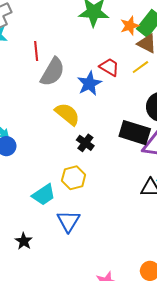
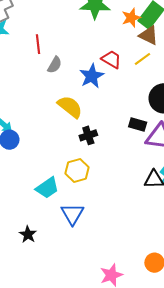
gray semicircle: (53, 72) -> (55, 65), size x0.6
black rectangle: (135, 133) -> (138, 125), size x0.6
black cross: (85, 143) -> (88, 135), turned 36

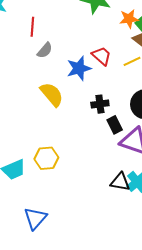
black rectangle: (138, 125) -> (115, 125), turned 36
black cross: (88, 135) -> (100, 104), moved
blue triangle: (72, 214) -> (35, 218), moved

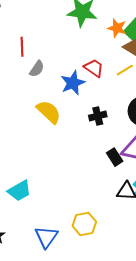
orange star: (129, 19) -> (117, 28), turned 30
black rectangle: (115, 125) -> (115, 157), moved
yellow hexagon: (46, 158) -> (84, 224), moved

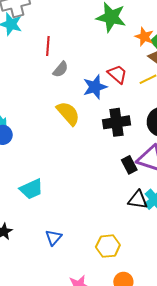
black cross: (98, 116) -> (116, 122), size x1.5
yellow hexagon: (84, 224) -> (108, 246), moved
blue triangle: (46, 237) -> (54, 238), size x0.7

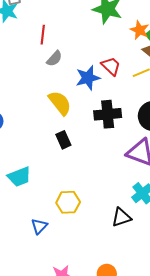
black rectangle: (129, 165) -> (63, 140), moved
black triangle: (138, 200) -> (121, 217), moved, turned -30
yellow hexagon: (108, 246) -> (68, 202), moved

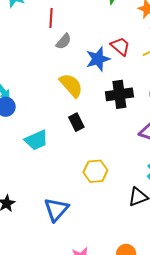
cyan trapezoid: (19, 177) -> (36, 140), moved
yellow hexagon: (68, 202) -> (95, 171), moved
blue triangle: (39, 226) -> (56, 209), size x1.5

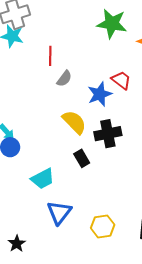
black cross: (119, 94) -> (108, 134), moved
yellow hexagon: (95, 171) -> (103, 226), moved
blue triangle: (56, 209) -> (59, 212), moved

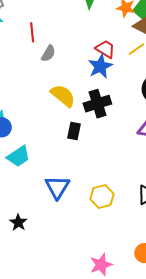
blue star: (100, 94) -> (100, 66), moved
black rectangle: (82, 158) -> (74, 131), turned 48
cyan trapezoid: (43, 179) -> (18, 156), moved

